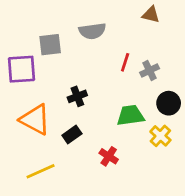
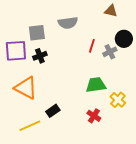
black cross: (77, 96) -> (40, 56), moved
black circle: (169, 103) -> (124, 39), moved
black rectangle: (72, 135) -> (53, 111), moved
red cross: (109, 156) -> (94, 116), moved

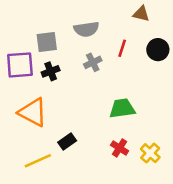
red line: (92, 46) -> (122, 48), moved
gray cross: (110, 52) -> (93, 62), moved
yellow cross: (118, 100) -> (150, 153), moved

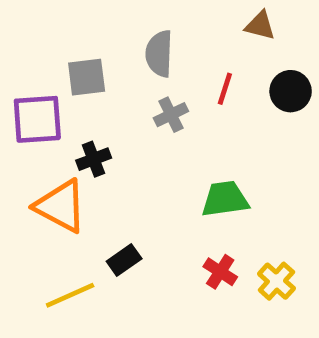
gray semicircle: (86, 29) -> (159, 54), turned 100
black cross: (51, 71) -> (94, 159), moved

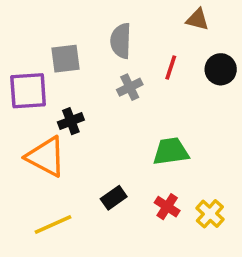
black rectangle: (124, 260) -> (114, 198), moved

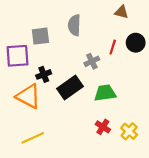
red line: (171, 68) -> (113, 47), moved
gray cross: (130, 87) -> (92, 61), moved
black rectangle: (114, 198) -> (70, 88), moved, size x1.6

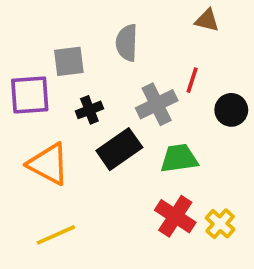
black circle: (136, 43) -> (231, 110), moved
gray cross: (92, 61) -> (157, 104), size x1.5
black cross: (44, 74) -> (89, 110), moved
red cross: (103, 127) -> (175, 216), size x1.5

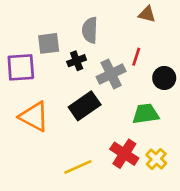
black cross: (89, 110) -> (77, 61), moved
green trapezoid: (179, 158) -> (146, 114), moved
yellow line: (56, 235) -> (78, 167), moved

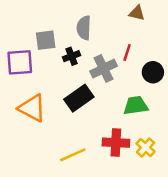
red cross: (124, 154) -> (116, 143), turned -30

